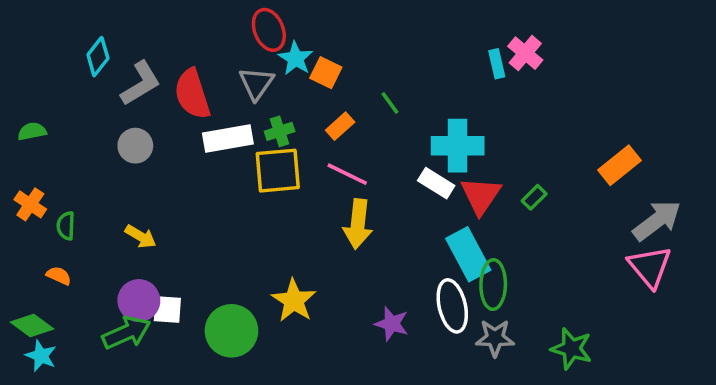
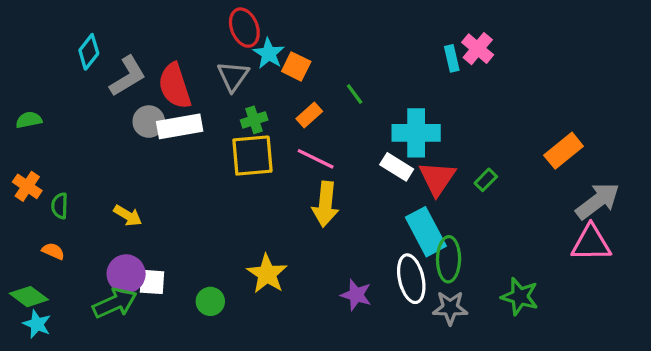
white rectangle: (228, 139) -> (180, 126), moved
gray circle: (135, 146) -> (149, 122), moved
pink triangle: (650, 267) -> (591, 243), turned -51
green circle: (231, 331) -> (210, 301), size x0.6
green star: (572, 349) -> (520, 297), moved

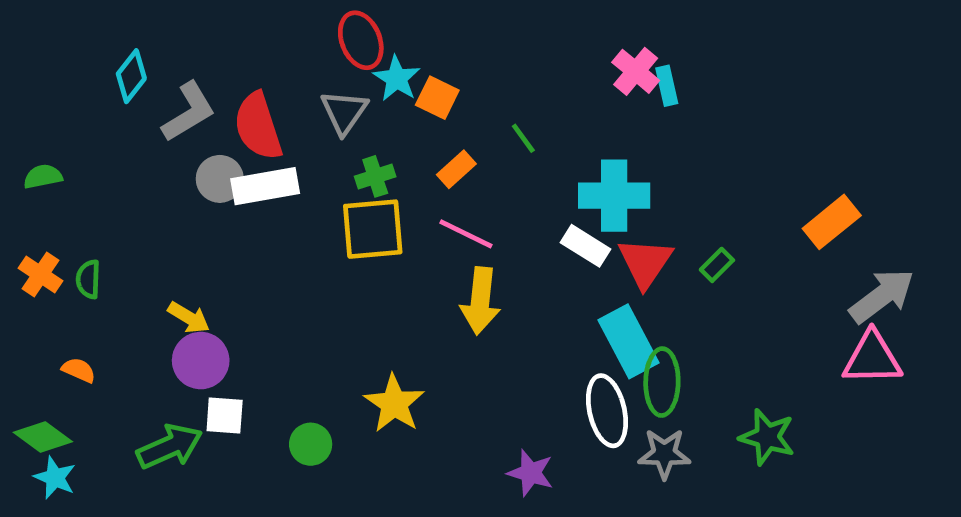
pink cross: (478, 49) -> (636, 71), moved
green semicircle: (60, 206) -> (88, 279), moved
purple circle: (126, 274) -> (201, 361), moved
purple star: (356, 295) -> (531, 473), moved

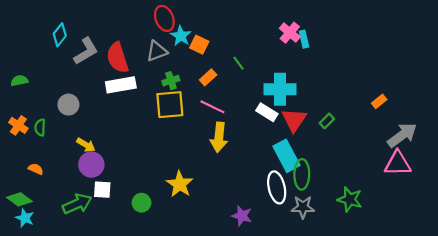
gray triangle: (344, 112) -> (157, 51), turned 35
gray circle: (220, 179) -> (68, 105), moved
orange rectangle: (832, 222) -> (379, 101), size x0.6

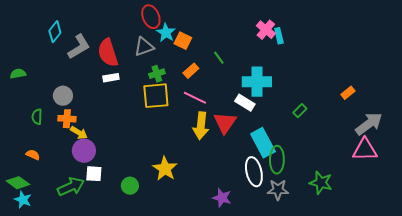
white rectangle: (121, 85) -> (111, 78), size x0.6
red triangle: (294, 120) -> (225, 123), moved
orange cross: (18, 125) -> (67, 119), moved, turned -30

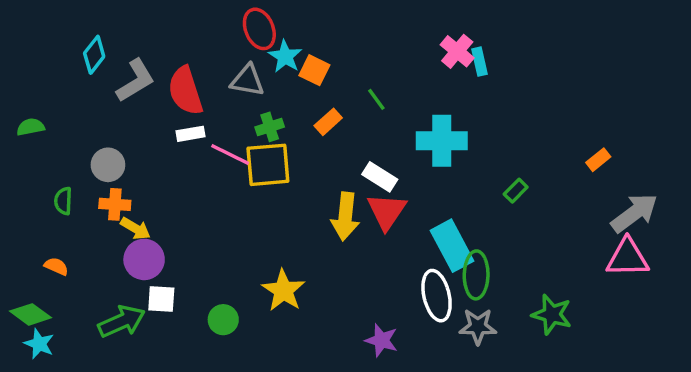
gray triangle: (144, 47) -> (247, 81), turned 30
pink line: (195, 98) -> (230, 154), moved
white rectangle: (245, 103) -> (380, 177), moved

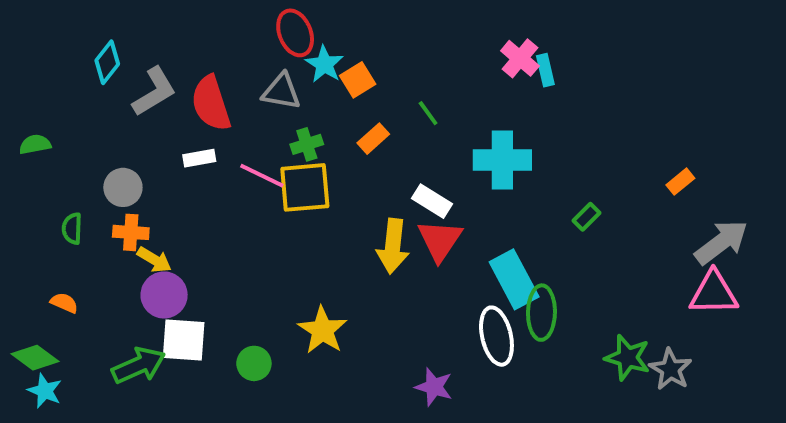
orange square: (314, 70) -> (358, 80), turned 32
white rectangle: (191, 134) -> (199, 158), moved
white square: (161, 299) -> (184, 340), size x1.4
gray star: (478, 327) -> (671, 369), moved, turned 30

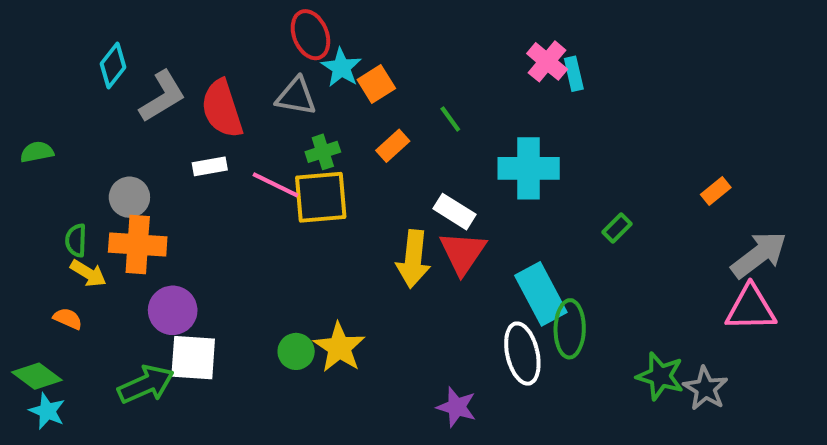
orange cross: (131, 232) -> (138, 244), size x1.5
yellow arrow: (154, 260) -> (88, 273), moved
green circle: (254, 363) -> (296, 351), moved

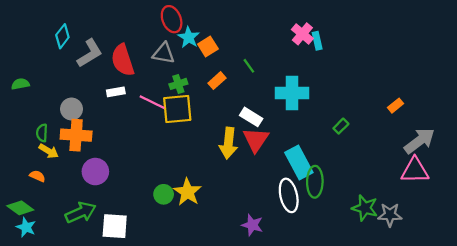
white square: (193, 358) -> (115, 226), moved
gray star: (705, 388) -> (390, 215), turned -30

